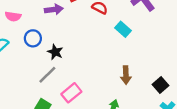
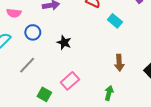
black star: (55, 52) -> (64, 42), moved
gray line: (47, 75) -> (27, 65), moved

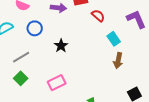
brown arrow: (119, 63) -> (118, 61), moved
green square: (44, 94) -> (21, 78), moved

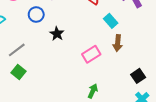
blue circle: (35, 28) -> (36, 14), moved
pink rectangle: (57, 83) -> (91, 54), moved

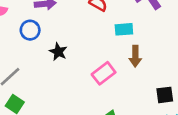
cyan rectangle: (111, 21) -> (124, 29), turned -48
black square: (138, 76) -> (165, 95), turned 32

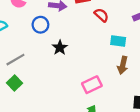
pink rectangle: (104, 73) -> (92, 85), moved

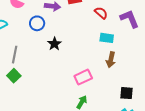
red semicircle: (101, 15) -> (101, 13), moved
gray line: (15, 60) -> (15, 55), turned -48

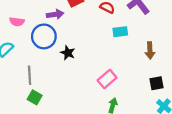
blue circle: (37, 23) -> (44, 36), size x1.5
brown arrow: (111, 60) -> (150, 51), moved

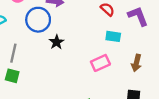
pink rectangle: (107, 79) -> (100, 63), moved
green square: (35, 97) -> (12, 76), turned -32

